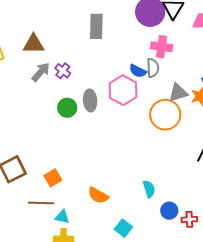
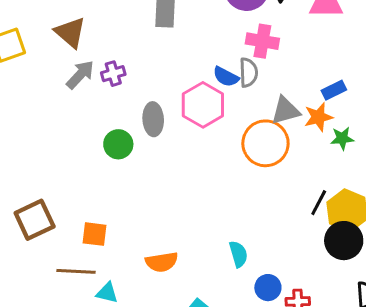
brown triangle: (34, 44) -> (70, 32), turned 40
purple cross: (63, 71) -> (113, 74), turned 35
green circle: (67, 108) -> (118, 144), moved
orange square: (53, 178) -> (94, 234), turned 36
orange semicircle: (98, 195) -> (162, 262), turned -40

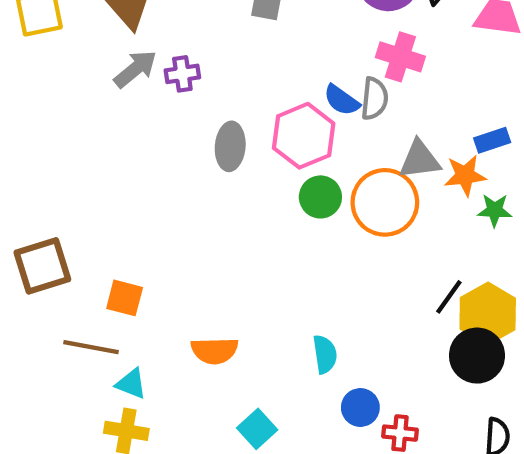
green circle: (118, 144) -> (320, 197), moved

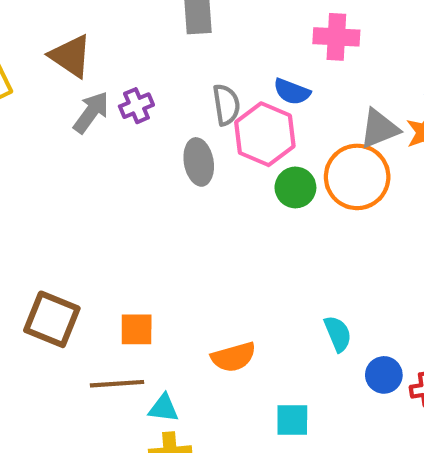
gray semicircle: (374, 99) -> (226, 105), moved
brown square: (42, 266) -> (52, 319), turned -36
cyan square: (257, 429) -> (292, 420), turned -33

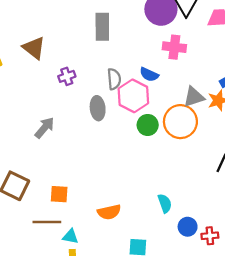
gray arrow: (91, 112) -> (45, 128), moved

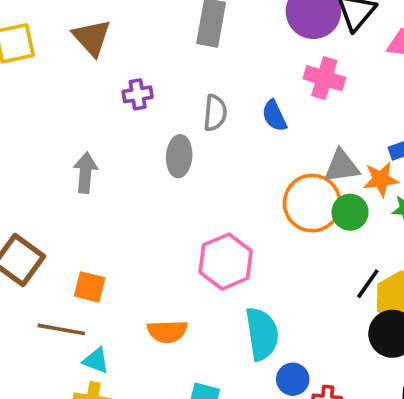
blue semicircle: (149, 74) -> (274, 116), turned 30
pink hexagon: (133, 96) -> (226, 262), moved
green circle: (148, 125) -> (350, 212), moved
gray arrow: (45, 128) -> (85, 173), turned -45
cyan semicircle: (165, 203) -> (262, 334), size x1.6

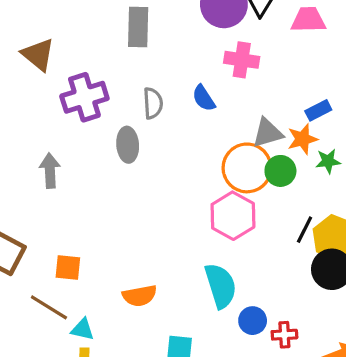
purple cross: (138, 94) -> (84, 97), size x1.8
pink hexagon: (226, 262) -> (233, 216), moved
brown line: (61, 329) -> (49, 307), turned 30

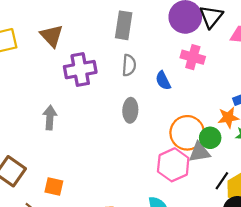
gray semicircle: (153, 103) -> (129, 65), moved
gray triangle: (267, 133) -> (199, 152), moved
gray ellipse: (128, 145) -> (130, 110), moved

